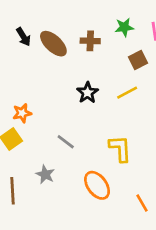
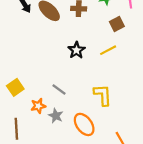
orange star: (22, 113) -> (38, 106), moved
gray star: (45, 174) -> (56, 116), moved

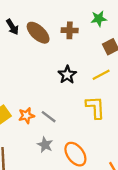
yellow L-shape: (103, 95) -> (95, 107), moved
orange star: (38, 106) -> (26, 116), moved

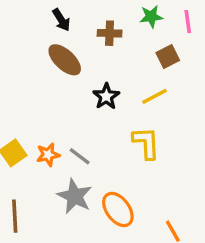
black arrow: (12, 27) -> (61, 20), moved
brown ellipse: (38, 33) -> (65, 60), moved
gray star: (45, 145) -> (75, 196), size x1.5

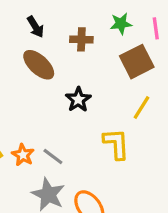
brown square: (168, 56) -> (137, 62), size x1.5
yellow line: (154, 96) -> (142, 107), moved, turned -30
orange star: (48, 155) -> (23, 155), turned -30

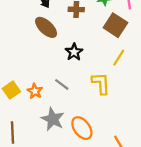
brown square: (137, 62) -> (115, 25), turned -30
gray line: (53, 156) -> (62, 84), moved

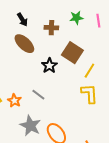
brown square: (115, 25) -> (72, 53), moved
yellow L-shape: (101, 83) -> (89, 94), moved

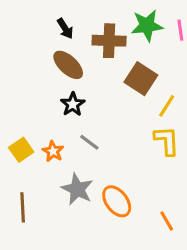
green star: (76, 18) -> (147, 26), size x1.5
brown cross: (51, 28) -> (109, 41), size x1.5
black star: (49, 66) -> (73, 104), moved

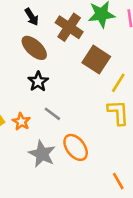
brown cross: (109, 41) -> (69, 27), turned 32
orange ellipse: (117, 201) -> (76, 147), moved

